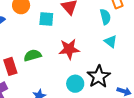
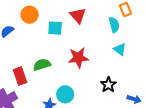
black star: (99, 77) -> (108, 85), size x0.7
cyan circle: (75, 84) -> (65, 94), moved

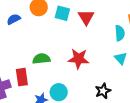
cyan square: (55, 28) -> (62, 13), moved
red rectangle: (20, 76) -> (22, 77), moved

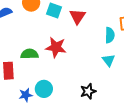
red star: (79, 59) -> (56, 47), moved

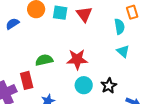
red star: (56, 47) -> (77, 59), moved
cyan circle: (44, 89) -> (84, 85), moved

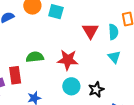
red triangle: (84, 14) -> (90, 31), moved

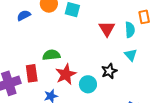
red star: (68, 60) -> (66, 74), moved, turned -30
black star: (96, 90) -> (109, 71), moved

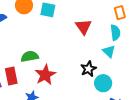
cyan semicircle: (130, 30) -> (115, 33), moved
cyan circle: (88, 84) -> (103, 83), moved

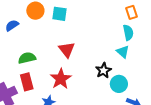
red triangle: (83, 27) -> (67, 50), moved
green semicircle: (30, 56) -> (27, 58), moved

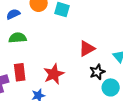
red triangle: (67, 50) -> (87, 49), moved, turned 30
green semicircle: (27, 58) -> (18, 38), moved

